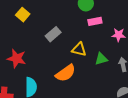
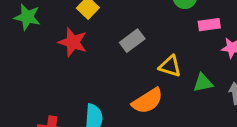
pink rectangle: (95, 21) -> (209, 25), moved
red star: (17, 58) -> (73, 42), moved

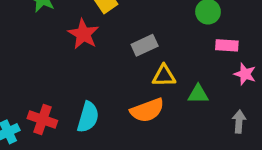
yellow triangle: (170, 66) -> (164, 76), moved, turned -30
green triangle: (203, 83) -> (198, 94), moved

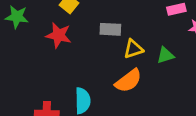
gray rectangle: (145, 45) -> (110, 29), turned 45

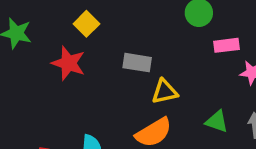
green triangle: (165, 55) -> (217, 121), moved, turned 30

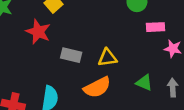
gray rectangle: (137, 63) -> (71, 55), moved

